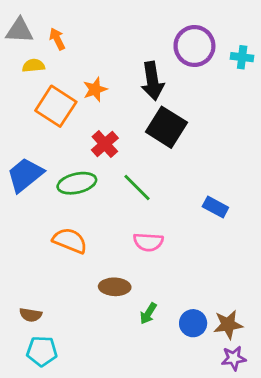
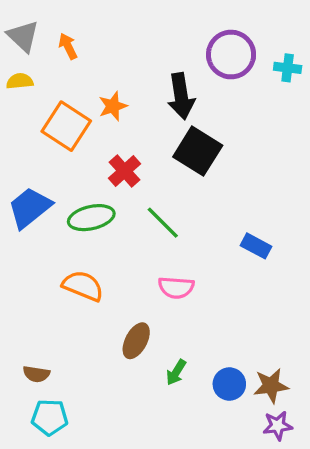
gray triangle: (19, 31) -> (23, 36), turned 40
yellow semicircle: (33, 66) -> (20, 81), moved
brown ellipse: (115, 287) -> (136, 341), turned -64

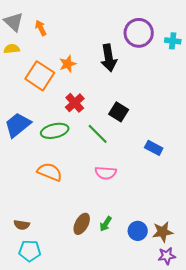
black square: (198, 151) -> (119, 112), moved, size x0.7
brown ellipse: (136, 341) -> (82, 224), moved

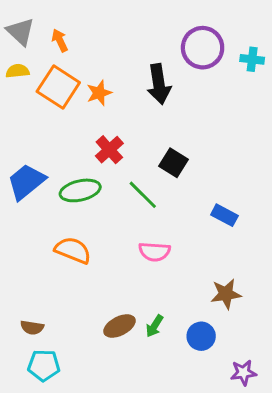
orange square: (40, 76) -> (58, 87), moved
brown ellipse: (82, 224) -> (120, 326), turned 35
brown star: (163, 232) -> (226, 294), moved

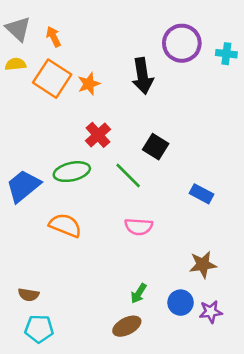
blue trapezoid: (26, 182) -> (23, 186), moved
brown ellipse: (120, 326) -> (127, 326), moved
purple star: (243, 373) -> (211, 312), moved

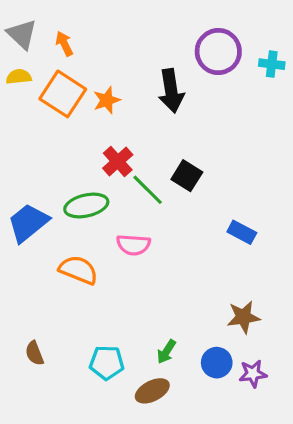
green line: (128, 176) -> (148, 190), moved
pink semicircle: (139, 227) -> (133, 245), moved
brown semicircle: (29, 295) -> (34, 353), turned 60
cyan pentagon: (39, 329) -> (107, 363), moved

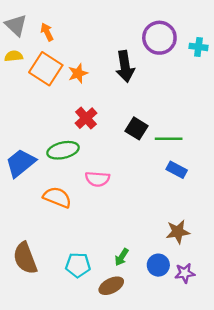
green line: (148, 190) -> (169, 139), moved, turned -45
brown semicircle: (34, 353) -> (25, 258), size x1.8

